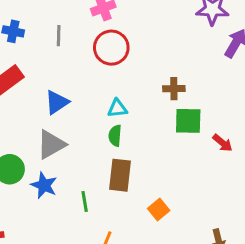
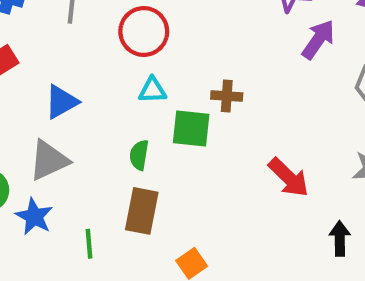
cyan triangle: (117, 108) -> (152, 90), moved
green square: (188, 121) -> (191, 129), moved
red arrow: (222, 143) -> (289, 177), size x1.5

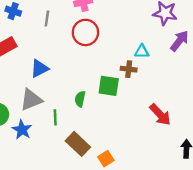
cyan triangle: (152, 90) -> (142, 51), moved
brown rectangle: (142, 211) -> (78, 144), moved, turned -60
green line: (89, 244) -> (55, 117), moved

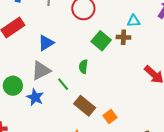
green square: (109, 86) -> (101, 41), moved, turned 36
green line: (55, 117) -> (63, 84), turned -32

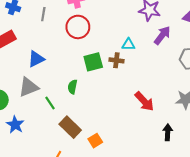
green square: (101, 41) -> (93, 62), turned 30
blue star: (35, 97) -> (15, 125), moved

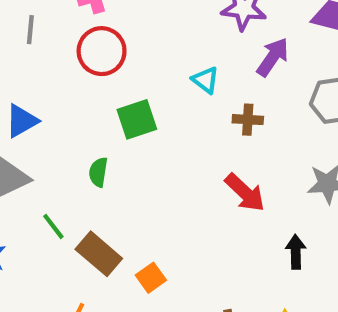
cyan triangle: (128, 44) -> (206, 80), turned 40
brown cross: (116, 60) -> (248, 120), moved
green line: (50, 103) -> (53, 226), moved

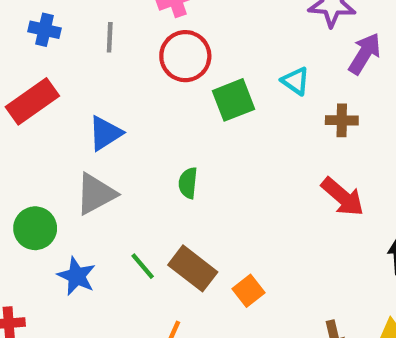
green square: (137, 119) -> (233, 100), moved
green line: (53, 226) -> (143, 266), moved

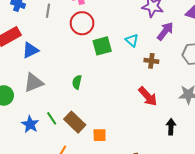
blue triangle: (105, 133) -> (30, 50), moved
blue star: (77, 276) -> (30, 124), moved
orange square: (249, 291) -> (100, 135), turned 32

